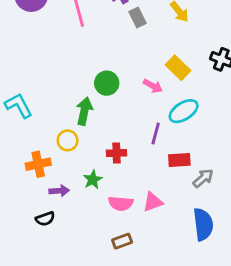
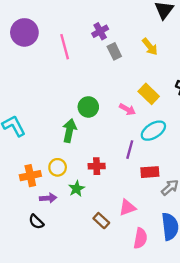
yellow circle: (68, 140) -> (58, 167), moved
pink semicircle: (121, 203) -> (140, 238), moved, turned -84
black semicircle: (45, 219) -> (36, 222), turned 63
brown rectangle: (122, 241) -> (101, 221), moved, turned 63

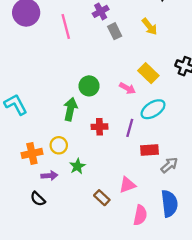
red cross: (97, 166) -> (99, 127), moved

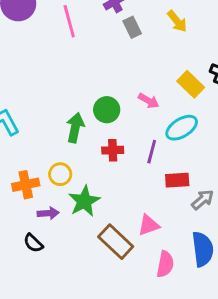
yellow rectangle: (148, 73) -> (191, 84), moved
green circle: (89, 86) -> (107, 110), moved
green star: (77, 166) -> (84, 201), size x1.5
brown rectangle: (102, 198) -> (116, 242), size x1.6

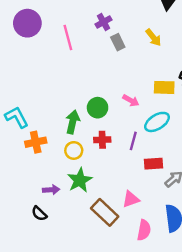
yellow rectangle: (191, 84) -> (164, 87), turned -42
yellow circle: (60, 174) -> (74, 150), moved
orange cross: (26, 185) -> (36, 142), moved

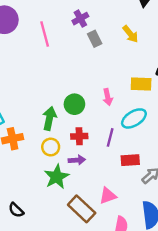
pink arrow: (131, 101) -> (108, 97), turned 49
purple arrow: (51, 190) -> (77, 160), moved

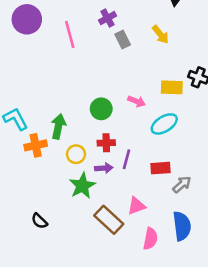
pink arrow: (108, 97) -> (137, 101), turned -56
green arrow: (49, 118) -> (58, 126), moved
purple line: (110, 137) -> (126, 159), moved

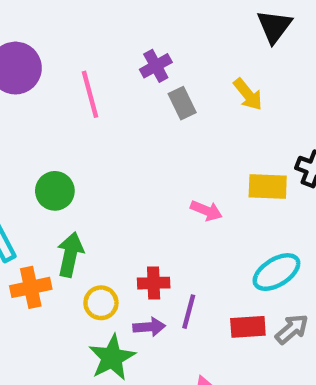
green circle: (101, 109) -> (55, 191), moved
cyan ellipse: (164, 124) -> (276, 272), moved
gray arrow: (182, 184) -> (292, 329), moved

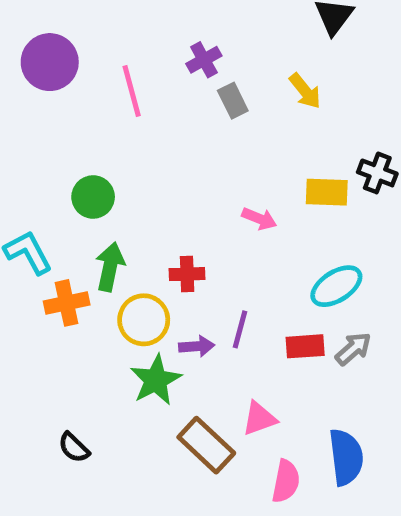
red cross: (154, 283) -> (187, 274), moved
yellow circle: (101, 303) -> (144, 320), size x1.4

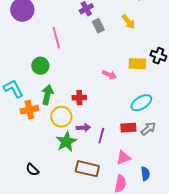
pink line: (132, 91) -> (56, 38), moved
purple line: (240, 329) -> (101, 136), moved
pink triangle: (259, 419) -> (123, 158), moved
brown rectangle: (206, 445) -> (87, 169), turned -30
blue semicircle: (346, 457) -> (145, 174), size x0.6

